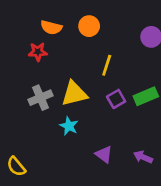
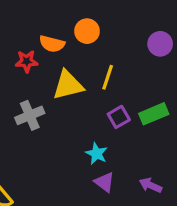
orange semicircle: (51, 27) -> (52, 44), moved
yellow triangle: (74, 94) -> (68, 85), moved
cyan star: (69, 126) -> (97, 154), moved

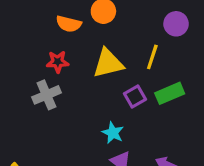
red star: (27, 61) -> (58, 62), moved
yellow line: (108, 77) -> (152, 57), moved
yellow triangle: (68, 85) -> (108, 63), moved

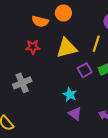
gray cross: (47, 95) -> (22, 83), moved

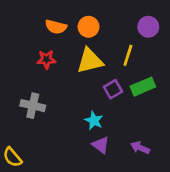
orange circle: (63, 13) -> (89, 27), moved
gray cross: (22, 83) -> (33, 106), turned 36

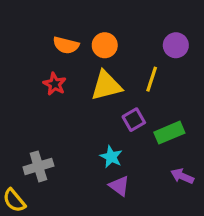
red star: (46, 59) -> (55, 84), turned 30
green rectangle: (143, 87) -> (169, 133), moved
gray cross: (33, 106) -> (38, 166), moved, turned -30
purple arrow: (140, 148) -> (182, 176), moved

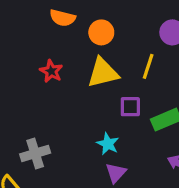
orange semicircle: (66, 45) -> (63, 18), moved
purple square: (134, 120) -> (130, 107), turned 30
purple triangle: (119, 186) -> (116, 173), turned 35

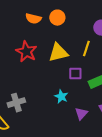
orange circle: (101, 32) -> (57, 18), moved
red star: (51, 71) -> (26, 52), size x1.5
purple triangle: (116, 173) -> (81, 114), moved

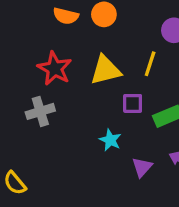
gray cross: (16, 103) -> (40, 111), moved

